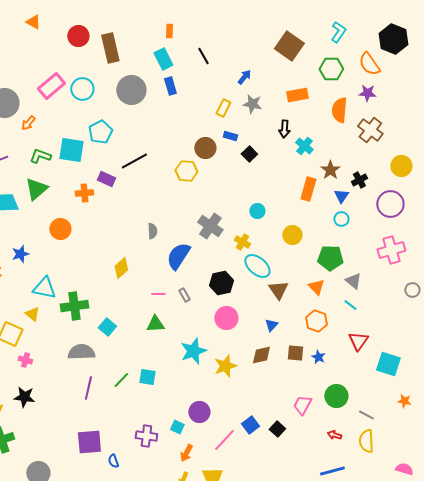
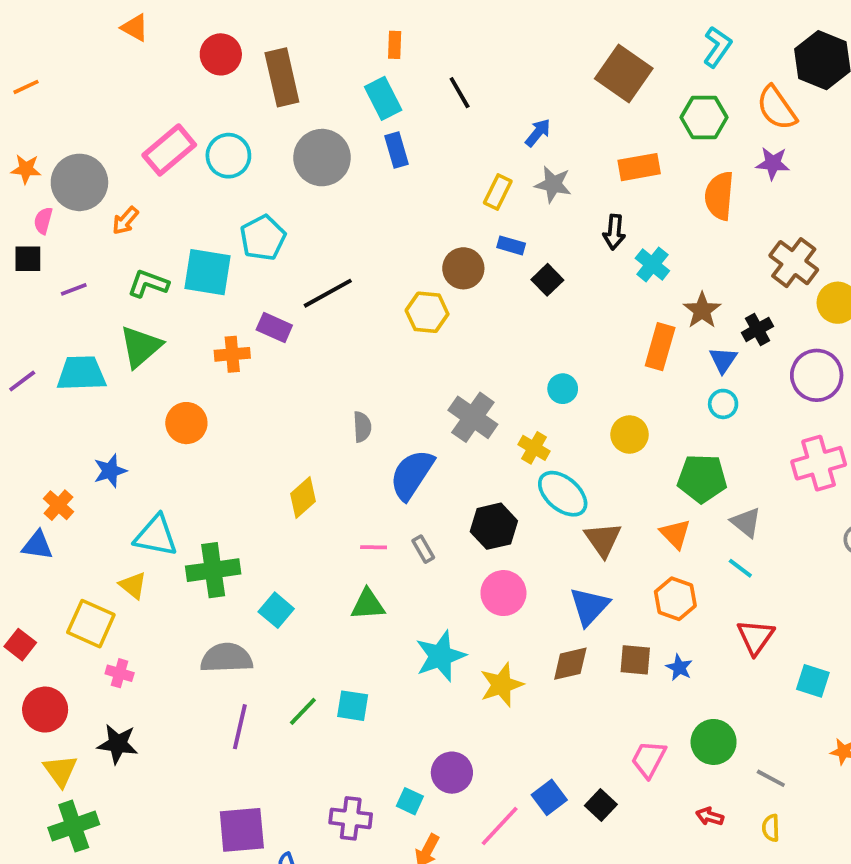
brown cross: (370, 130) -> (794, 263), moved
blue triangle: (271, 325) -> (589, 606), size x1.6
cyan square: (388, 364) -> (813, 681), size x0.7
yellow semicircle: (366, 441) -> (771, 828), size x0.6

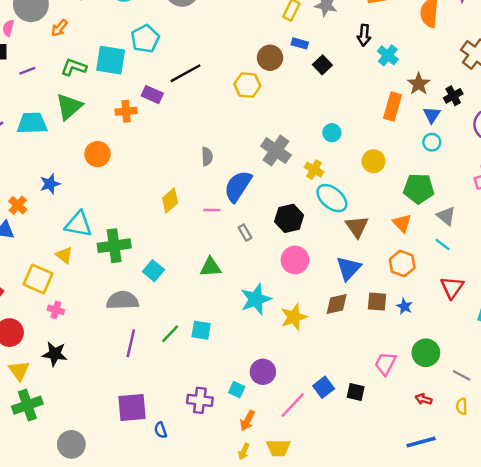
pink line: (374, 547) -> (212, 210), moved
black square: (601, 805) -> (356, 392), turned -30

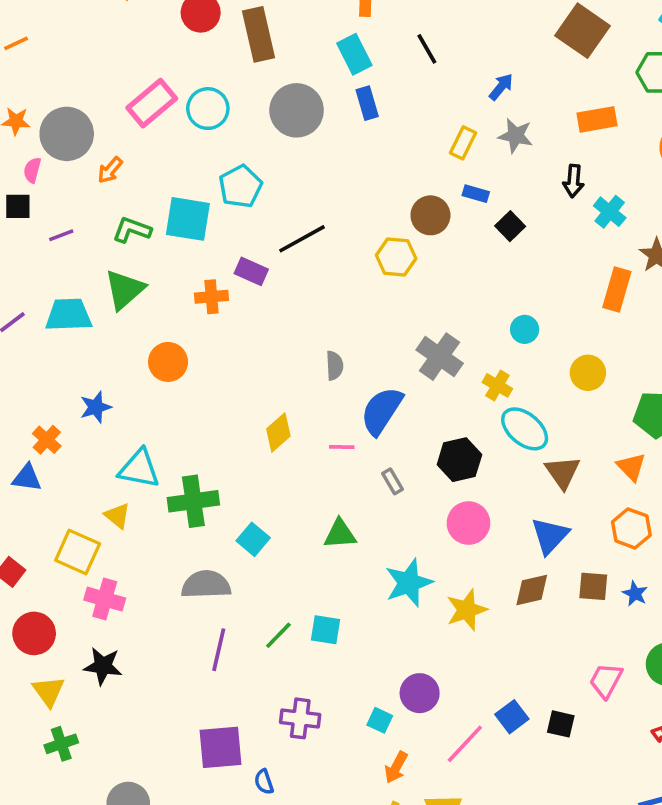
pink cross: (56, 310) -> (105, 599), size x1.5
purple cross: (200, 400) -> (300, 718), moved
green cross: (27, 405) -> (61, 744), size x0.7

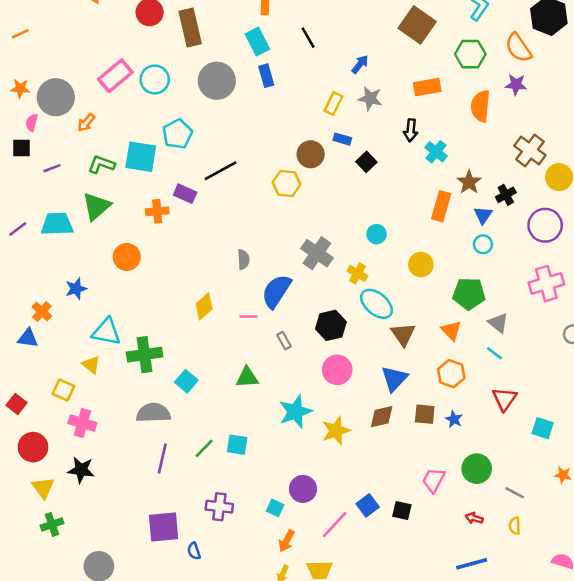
yellow square: (78, 552) -> (63, 390), size x0.7

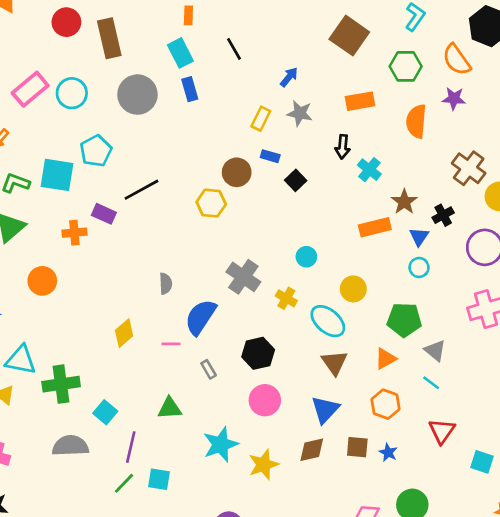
orange rectangle: (441, 206) -> (375, 227), turned 60
cyan ellipse: (377, 304) -> (328, 321), moved
orange triangle: (451, 330) -> (385, 359), turned 45
purple line: (162, 459) -> (131, 447), moved

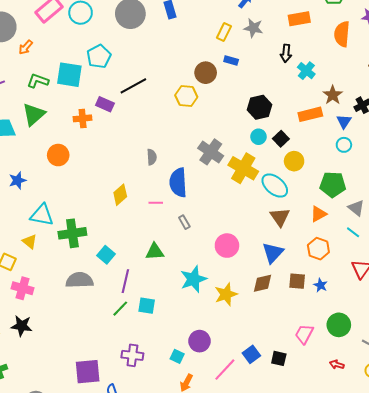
black square: (296, 180) -> (281, 139), moved
yellow cross: (286, 298) -> (243, 168), size x1.8
blue semicircle: (200, 317) -> (178, 182), turned -36
black hexagon: (258, 353) -> (260, 107), moved

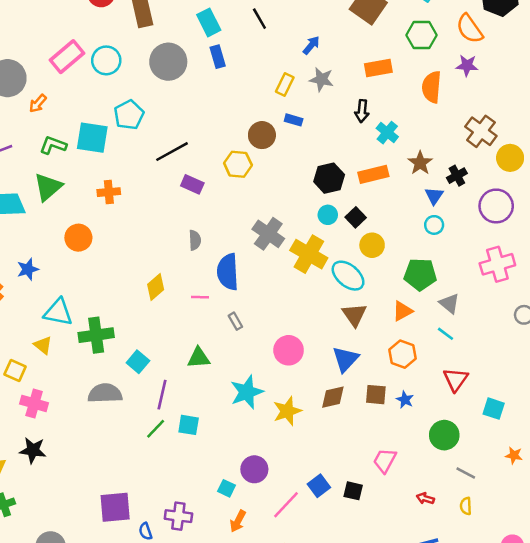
purple rectangle: (105, 104) -> (192, 184), moved
orange rectangle: (310, 114) -> (373, 174), moved
green circle: (339, 325) -> (444, 435), moved
purple cross: (132, 355) -> (178, 516), moved

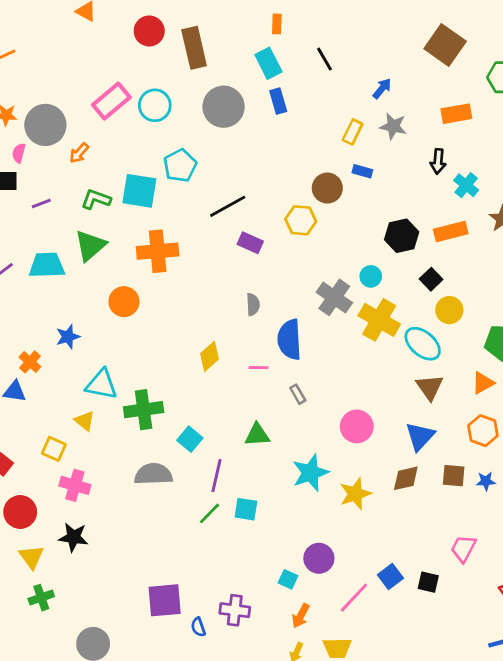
orange cross: (109, 192) -> (158, 251), size x1.6
cyan circle: (328, 215) -> (371, 276), moved
blue star: (405, 400) -> (486, 481), turned -30

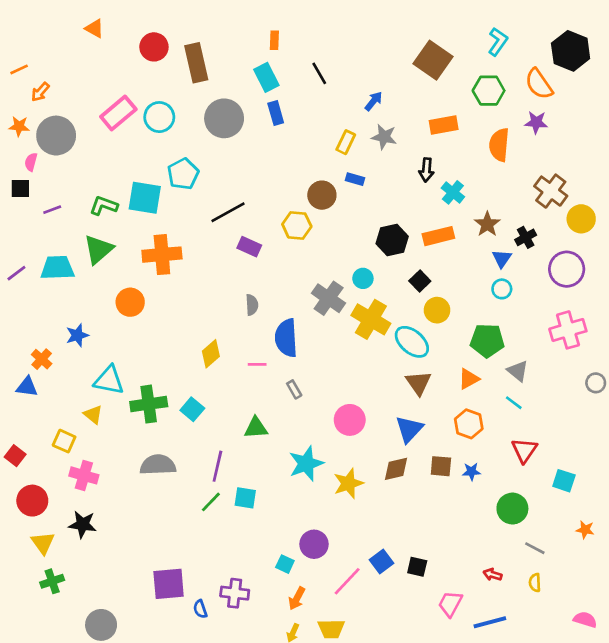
orange arrow: (79, 153) -> (40, 92), moved
cyan square: (190, 439) -> (192, 409), moved
pink trapezoid: (463, 548) -> (450, 604), moved

